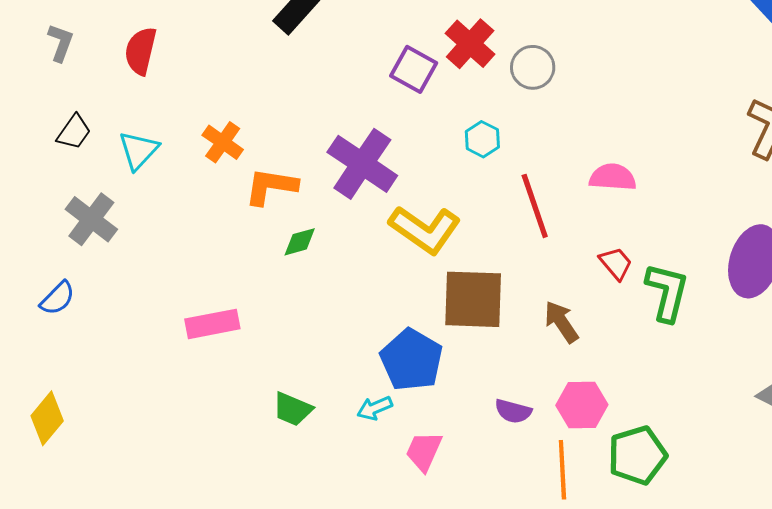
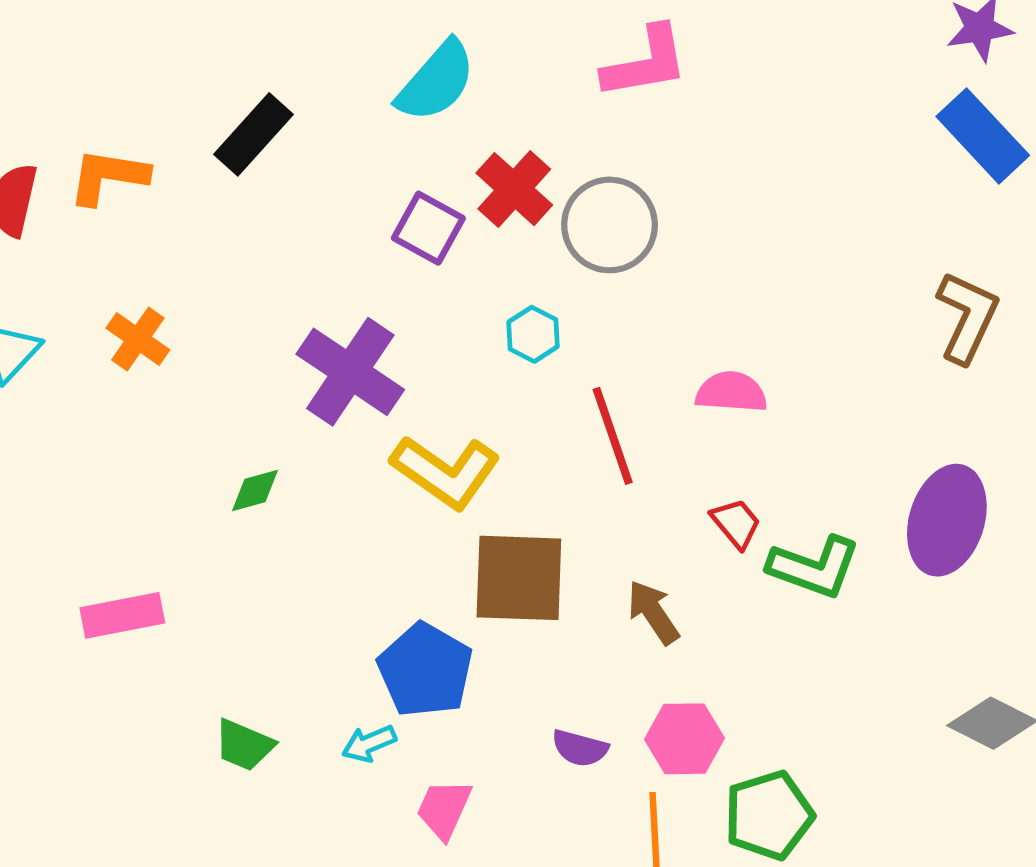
gray circle: (533, 67) -> (610, 225), size x1.4
orange L-shape: (271, 186) -> (108, 177), moved
green L-shape: (667, 292) -> (814, 567), turned 96

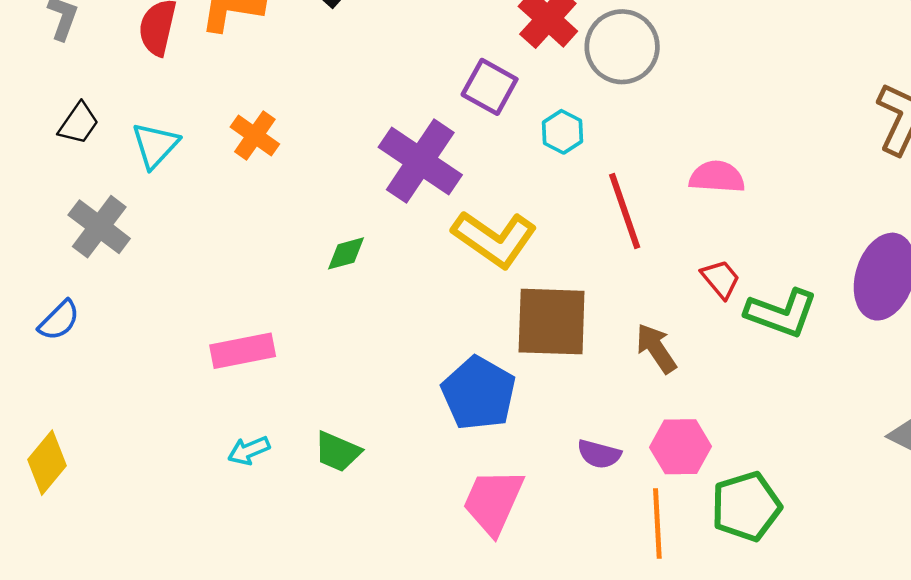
purple square: (428, 228) -> (490, 87), moved
cyan arrow: (369, 743) -> (249, 450), moved
pink trapezoid: (444, 809) -> (493, 502), size x1.4

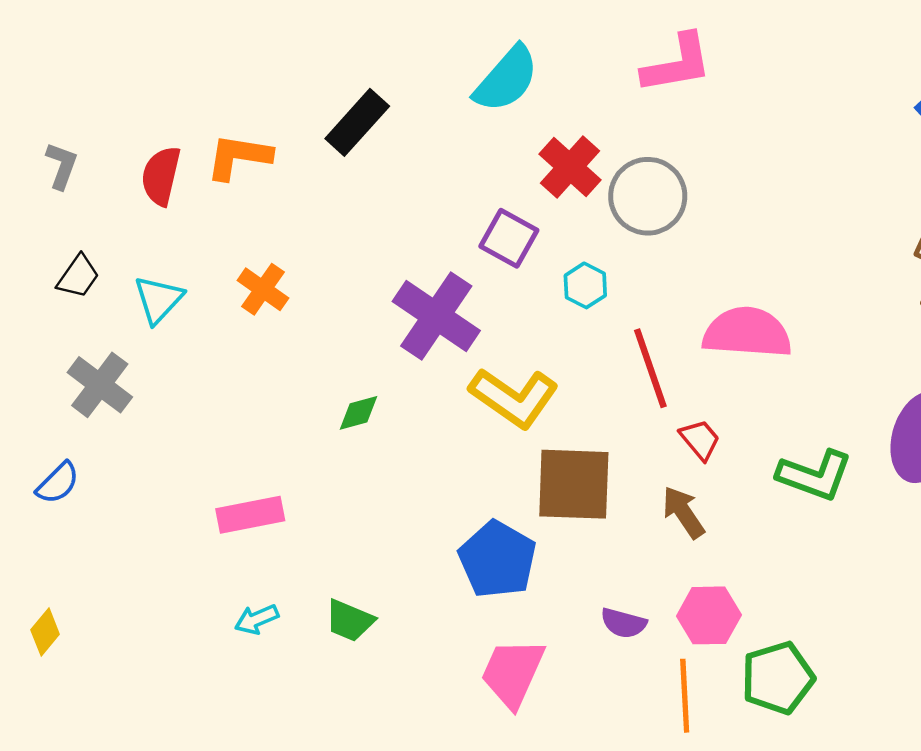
pink semicircle: (717, 177) -> (747, 333), size x1.5
red trapezoid: (721, 279) -> (700, 440), moved
yellow diamond: (47, 463) -> (45, 632), size x0.7

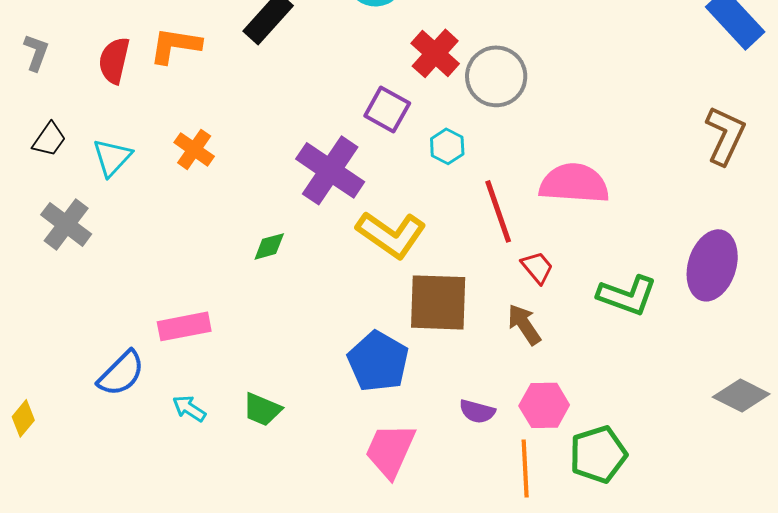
blue semicircle: (58, 483) -> (121, 373), moved, size x1.4
cyan arrow: (257, 619) -> (189, 408), turned 56

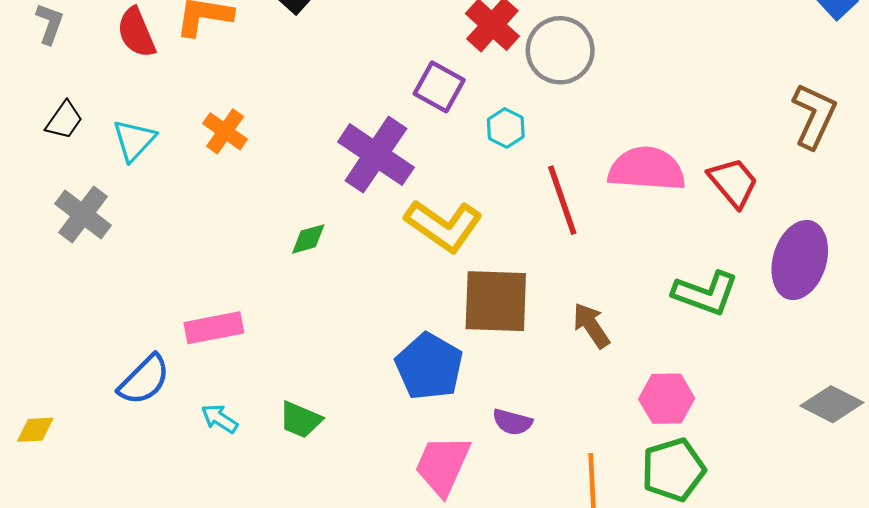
red semicircle: (114, 60) -> (136, 33), turned -36
red trapezoid: (537, 267) -> (733, 182), moved, size x1.4
pink hexagon: (544, 405) -> (667, 399), moved
purple semicircle: (477, 411) -> (512, 422), moved
yellow diamond: (23, 418) -> (35, 430), turned 48

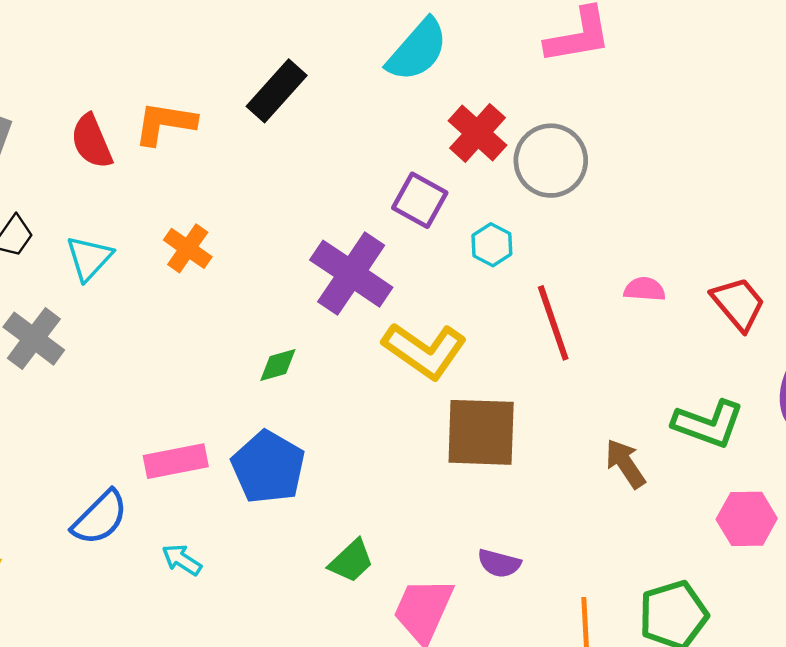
pink semicircle: (647, 169) -> (645, 289), size x0.5
brown arrow: (591, 325) -> (625, 464), moved
blue pentagon: (429, 367) -> (268, 467), moved
pink hexagon: (667, 399) -> (747, 519), moved
green trapezoid: (300, 420) -> (351, 561), moved, turned -66

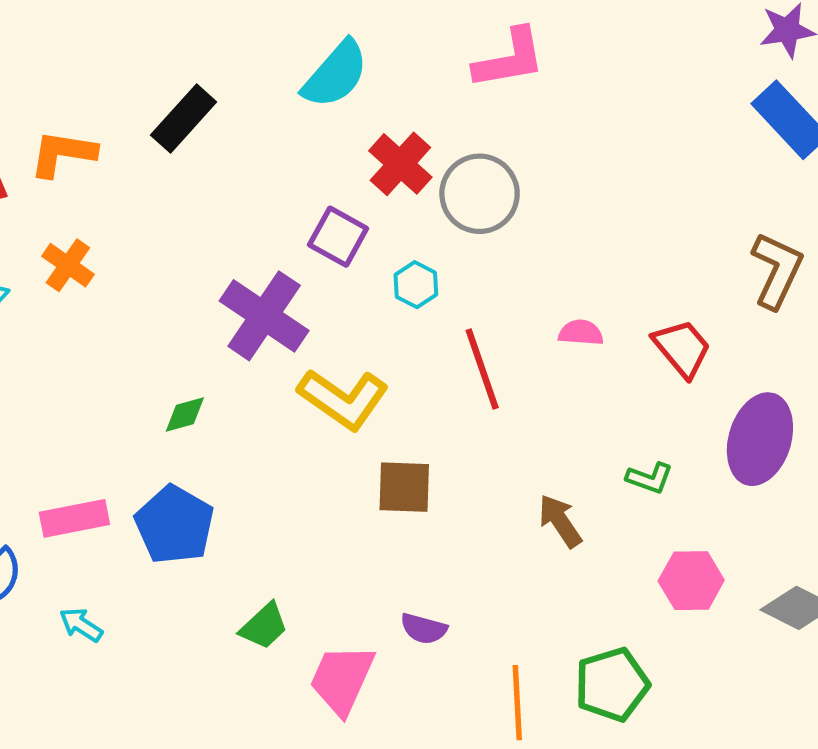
orange cross: (188, 248) -> (68, 265), moved
green L-shape: (708, 424) -> (650, 478), size x0.6
brown square: (481, 432) -> (404, 487), size x0.7

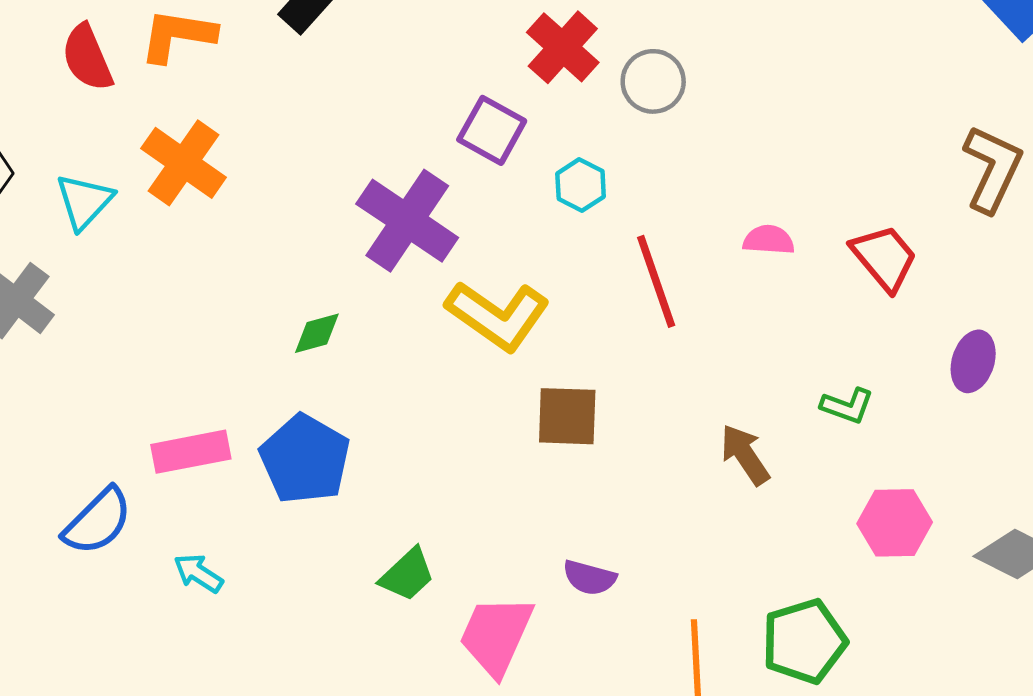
gray circle: (480, 194) -> (653, 81), size x0.7
orange cross: (68, 265) -> (184, 163), size x1.4
purple ellipse: (760, 439) -> (973, 361), size x0.6

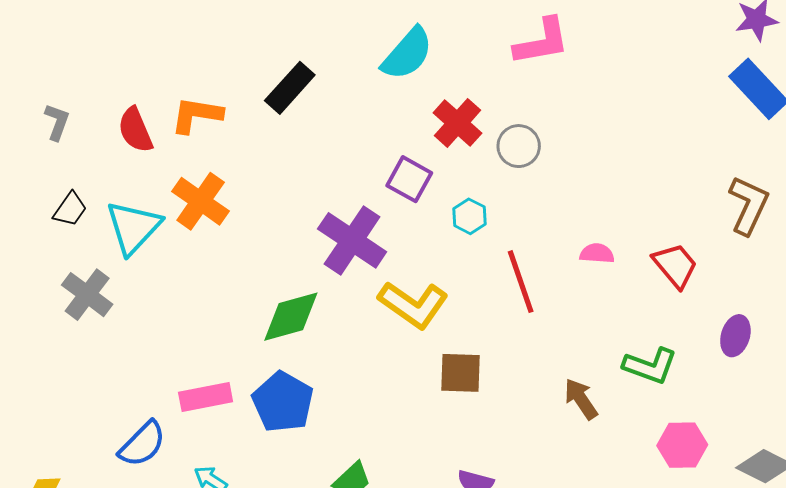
cyan triangle: (84, 201) -> (133, 227), size x1.4
green diamond: (317, 333) -> (291, 317), size x1.8
green L-shape: (847, 406) -> (650, 366), size x1.5

